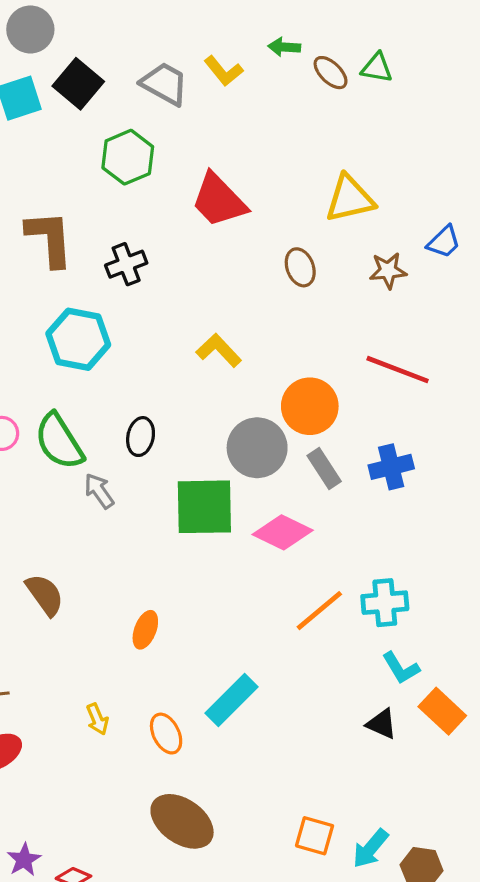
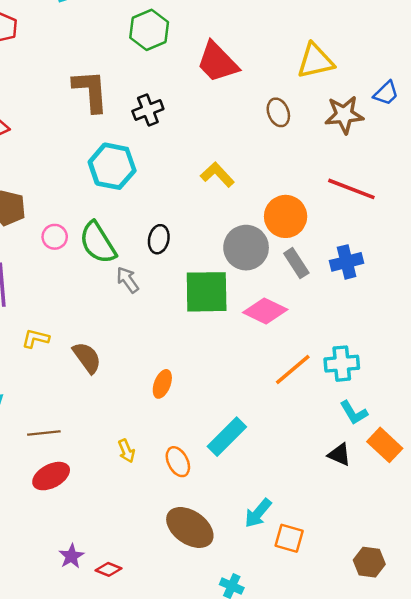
brown star: (388, 271) -> (344, 115), size x1.4
cyan arrow: (370, 849) -> (258, 513), moved

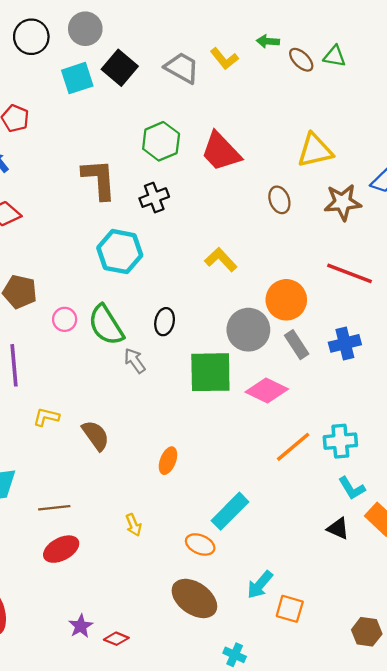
green hexagon: (149, 30) -> (161, 141), moved
orange ellipse: (178, 462) -> (200, 544), moved, turned -40

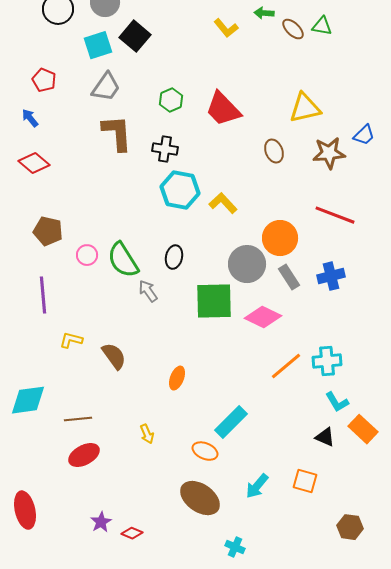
gray trapezoid: (182, 68) -> (106, 87), moved, turned 96
green hexagon: (161, 141) -> (171, 100), size x0.7
black cross: (154, 198) -> (165, 149), turned 30
cyan hexagon: (120, 252) -> (180, 190), moved
orange square: (290, 609) -> (305, 481), moved

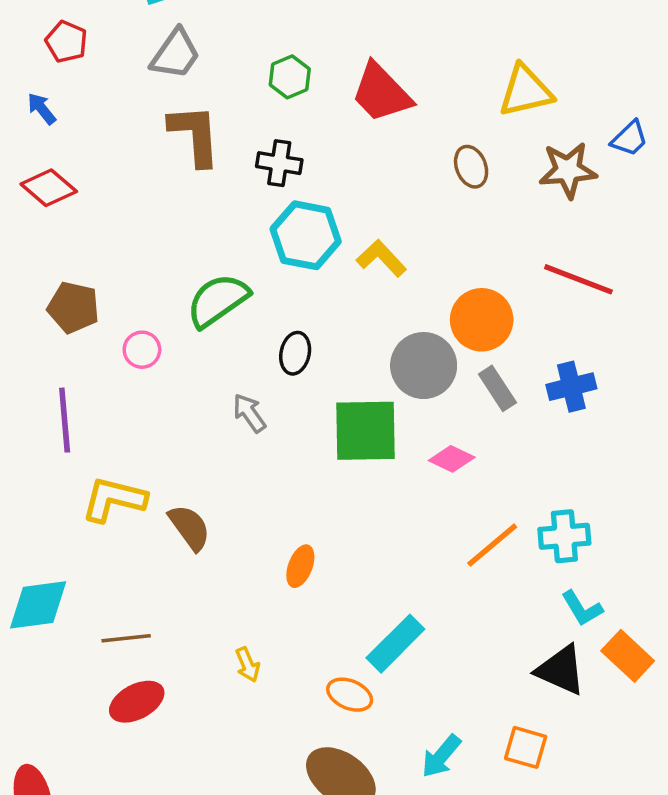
green semicircle: (123, 260) -> (218, 300), moved, turned 87
pink diamond: (263, 317) -> (452, 459), size x0.7
yellow L-shape: (71, 340) -> (114, 499), size x1.6
black triangle: (325, 437) -> (561, 670), size x1.5

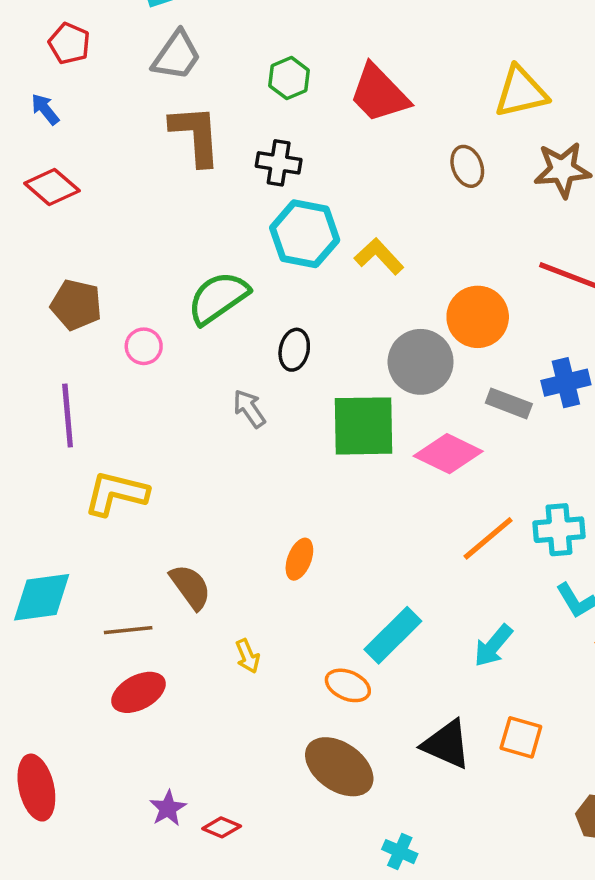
gray rectangle: (497, 388) -> (509, 403), moved, turned -36
pink diamond: (452, 459) -> (448, 454), size x1.5
brown semicircle: (189, 527) -> (190, 587), moved
black triangle: (561, 670) -> (447, 744), moved
cyan arrow: (441, 756) -> (493, 646), moved

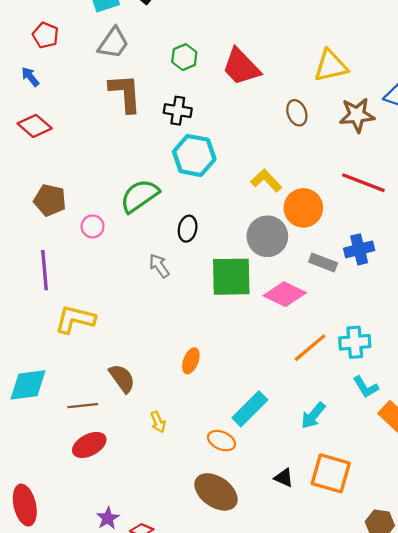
yellow L-shape: (379, 256) -> (266, 181), moved
orange square: (521, 737) -> (331, 473), size x1.5
black triangle: (447, 744) -> (284, 478), size x0.6

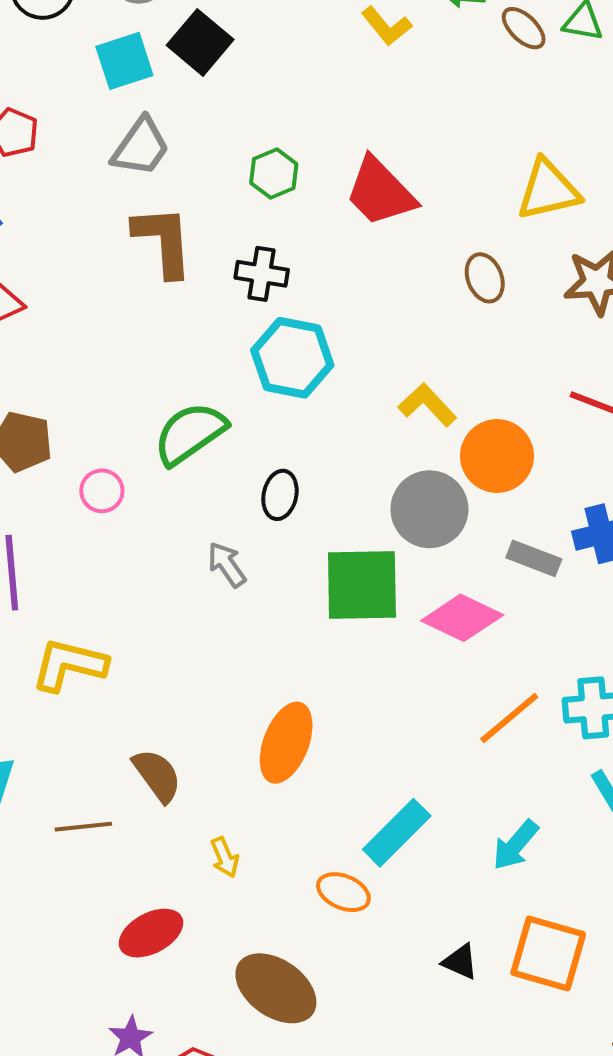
orange ellipse: (191, 361) -> (286, 743), size x1.6
red ellipse: (89, 445) -> (151, 933), moved
brown ellipse: (216, 492) -> (276, 988), moved

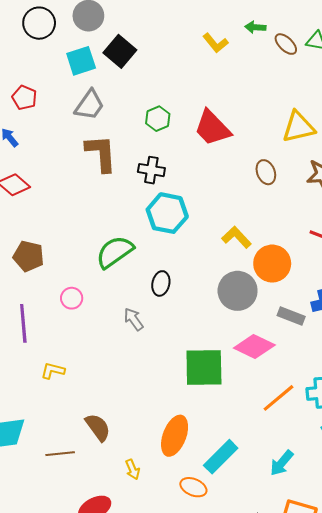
pink circle: (102, 491) -> (72, 298), moved
green square: (362, 585) -> (204, 367), moved
yellow L-shape: (69, 665) -> (53, 371), size x0.6
orange ellipse: (286, 743) -> (175, 436), moved

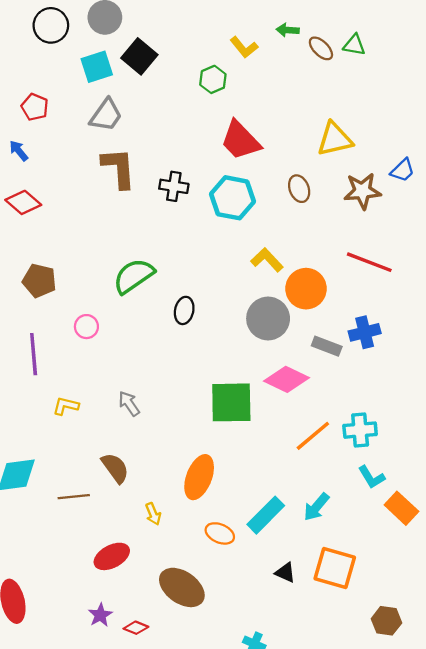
green hexagon: (158, 119) -> (213, 79), moved
cyan hexagon: (167, 213) -> (232, 198), moved
gray arrow: (134, 319) -> (129, 404), moved
cyan rectangle: (221, 457) -> (266, 515), moved

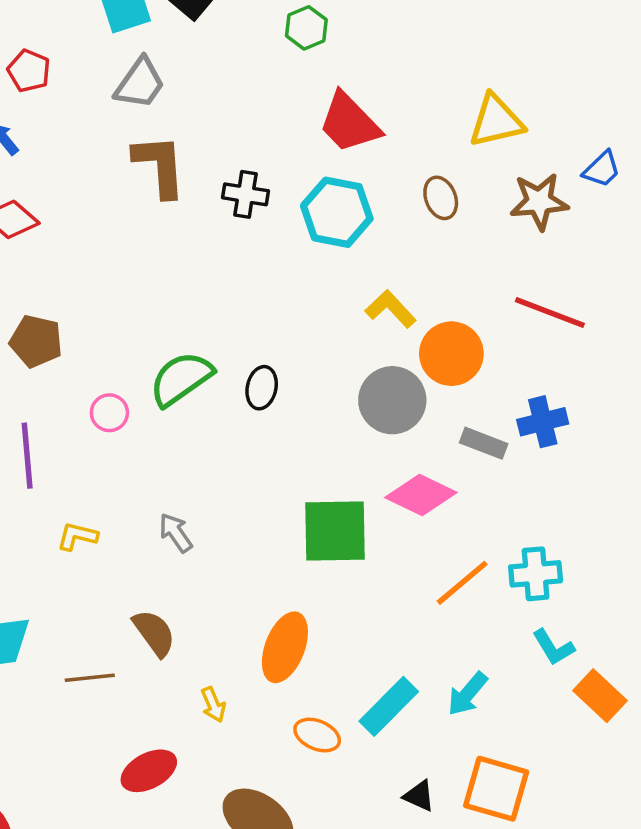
green semicircle: (134, 276) -> (181, 379), moved

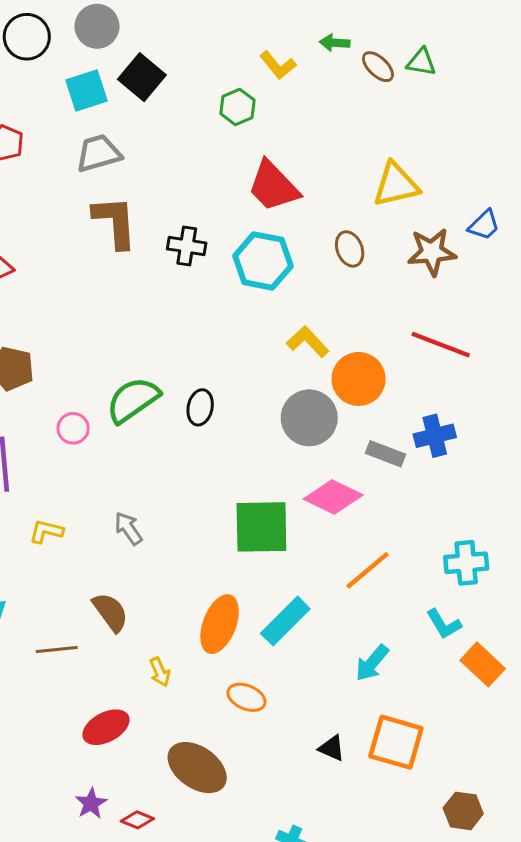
gray trapezoid: (140, 83) -> (99, 153), turned -141
cyan cross: (536, 574) -> (466, 563), moved
cyan rectangle: (389, 706) -> (285, 621), moved

